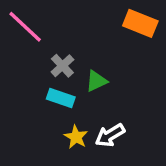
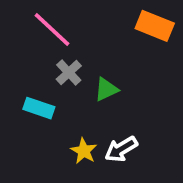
pink line: (25, 27) -> (52, 30), moved
cyan rectangle: (61, 98) -> (39, 108), moved

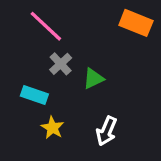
white arrow: (121, 149) -> (106, 131), turned -36
yellow star: (84, 151) -> (52, 128), moved

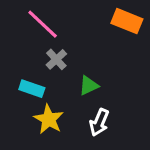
green triangle: (93, 79) -> (89, 85), moved
yellow star: (52, 128) -> (49, 119), size x1.4

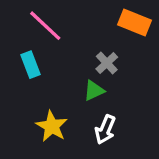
gray cross: (56, 59) -> (107, 63), moved
cyan rectangle: (32, 89) -> (31, 65), moved, turned 50

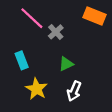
gray cross: (107, 63) -> (56, 32), moved
cyan rectangle: (31, 65) -> (22, 60), moved

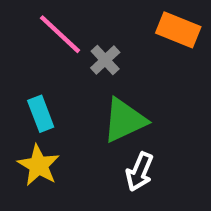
green triangle: (66, 64) -> (125, 120), size x1.6
yellow star: (36, 89) -> (39, 165), moved

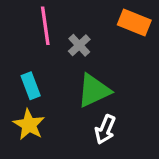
pink line: (60, 34) -> (45, 26), turned 39

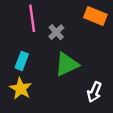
cyan rectangle: (31, 86) -> (22, 61), turned 42
white arrow: (105, 129) -> (94, 92), moved

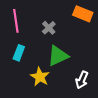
pink line: (32, 18) -> (16, 21), moved
yellow star: (21, 89) -> (40, 77), moved

